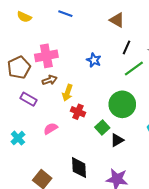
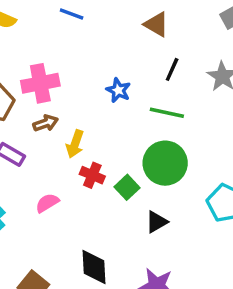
green line: (134, 69) -> (167, 113), moved, turned 48
green square: (102, 128) -> (127, 187), moved

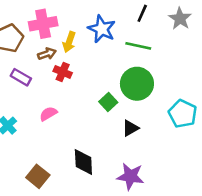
blue star: (118, 90) -> (102, 29), size x1.5
yellow arrow: (75, 144) -> (69, 42), moved
red cross: (92, 175) -> (63, 72), moved

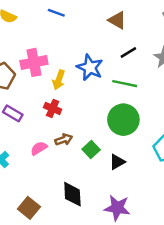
black line: (142, 13) -> (128, 53), turned 35
brown arrow: (47, 54) -> (64, 140), moved
green square: (108, 102) -> (91, 149), moved

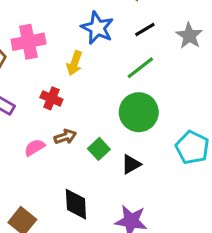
blue star: (90, 67) -> (97, 28), moved
yellow arrow: (59, 80) -> (74, 63), moved
green line: (125, 84) -> (140, 68), turned -50

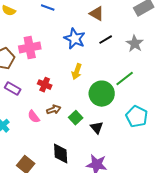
yellow arrow: (74, 63) -> (77, 72), moved
green line: (140, 68) -> (125, 79), moved
pink semicircle: (35, 147) -> (34, 117), turned -96
black triangle: (131, 164) -> (97, 128), turned -40

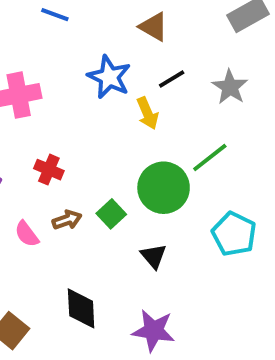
yellow arrow: (77, 72) -> (147, 113), moved, turned -42
green square: (76, 118) -> (111, 214), moved

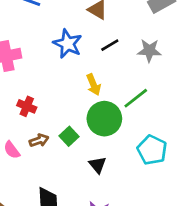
gray star: (230, 87) -> (149, 51), turned -30
yellow arrow: (147, 113) -> (93, 85), moved

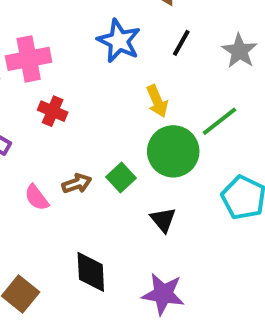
black line: (110, 45) -> (181, 43), turned -30
gray star: (149, 51) -> (240, 51), turned 30
red cross: (27, 106) -> (53, 111), moved

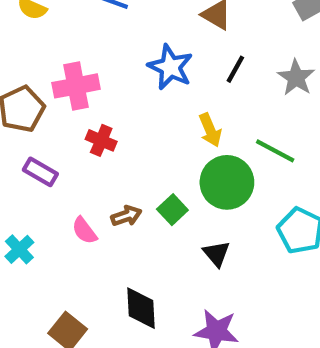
green line: (219, 121) -> (275, 151), turned 66

